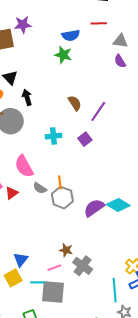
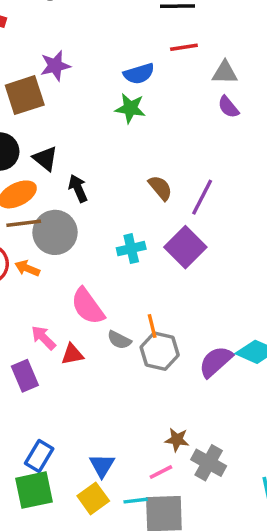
purple square: (85, 139) -> (185, 247), size x1.6
red triangle: (12, 193) -> (72, 354), turned 32

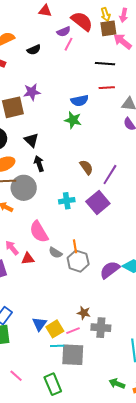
black triangle: (45, 158) -> (31, 140), moved
gray cross: (209, 463) -> (101, 328), turned -30
yellow square: (93, 498) -> (55, 329), moved

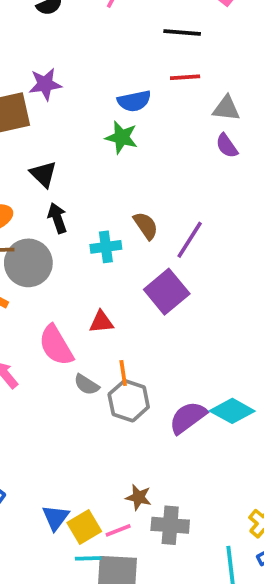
cyan cross: (67, 201) -> (106, 247), moved
red triangle: (28, 259) -> (101, 322), moved

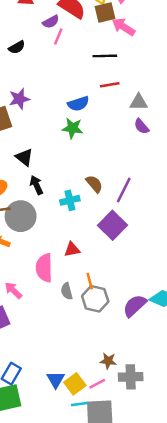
pink semicircle: (56, 345) -> (44, 268), turned 36
gray semicircle: (87, 385) -> (67, 291), turned 49

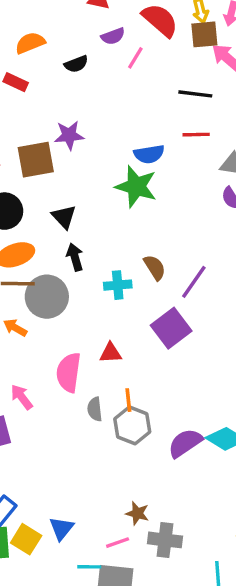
purple semicircle: (51, 22) -> (113, 36), moved
green star: (73, 128) -> (136, 187), size x1.4
yellow square: (75, 384) -> (26, 539), moved, turned -30

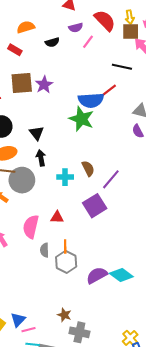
purple star: (69, 135) -> (44, 85), turned -30
red line: (196, 135) -> (109, 90), moved, turned -42
blue semicircle: (149, 154) -> (91, 100), size x1.4
brown square: (36, 160) -> (22, 83), moved
pink line: (118, 543) -> (29, 330), moved

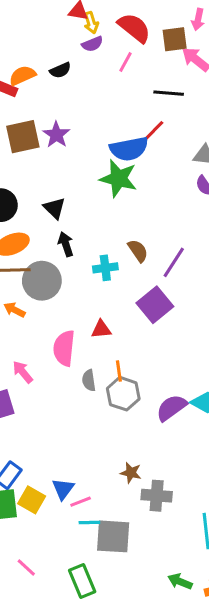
yellow arrow: (130, 17) -> (91, 23), moved
orange semicircle: (26, 27) -> (22, 76), moved
pink line: (88, 42) -> (126, 62), moved

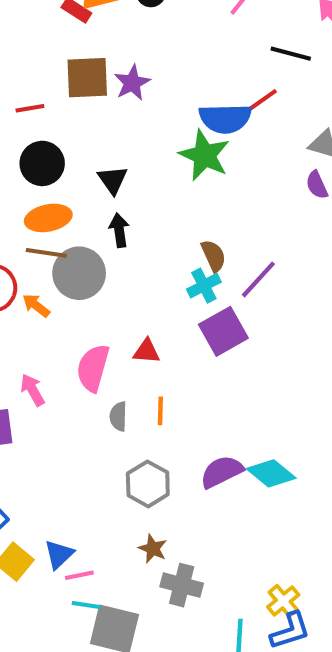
cyan cross: (105, 268) -> (204, 286), moved, turned -30
gray hexagon: (123, 394) -> (148, 484), moved

